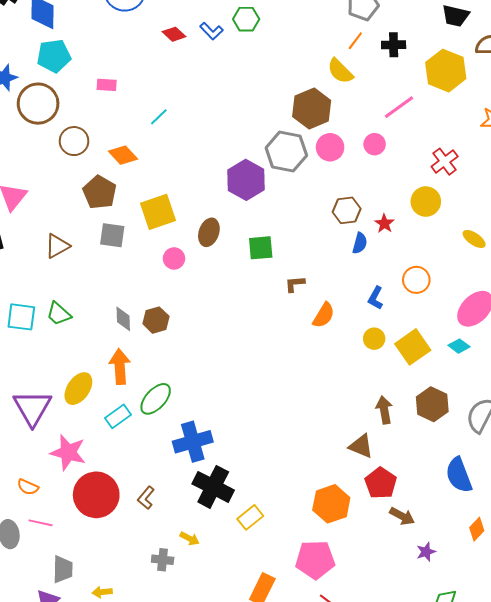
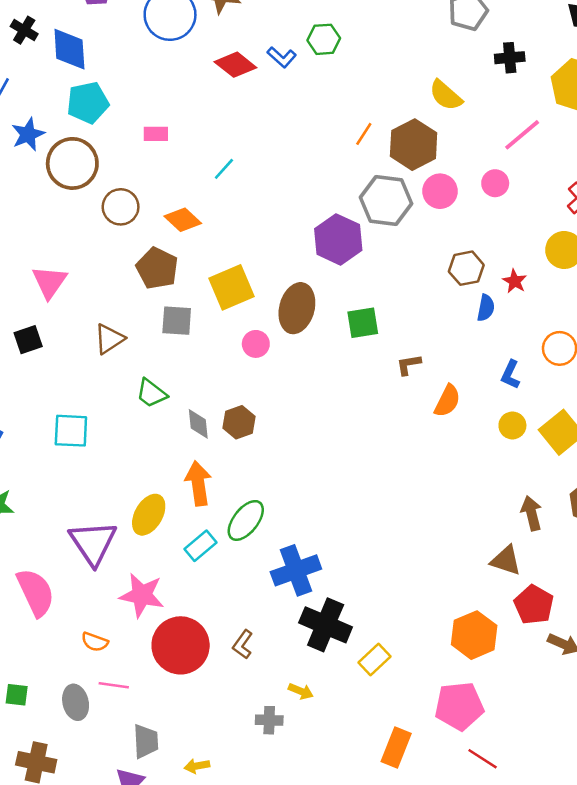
red diamond: (174, 34) -> (235, 65), size x1.4
orange line: (355, 41) -> (364, 134), moved
brown ellipse: (209, 232) -> (297, 308), size x1.4
green trapezoid: (59, 314) -> (151, 393), moved

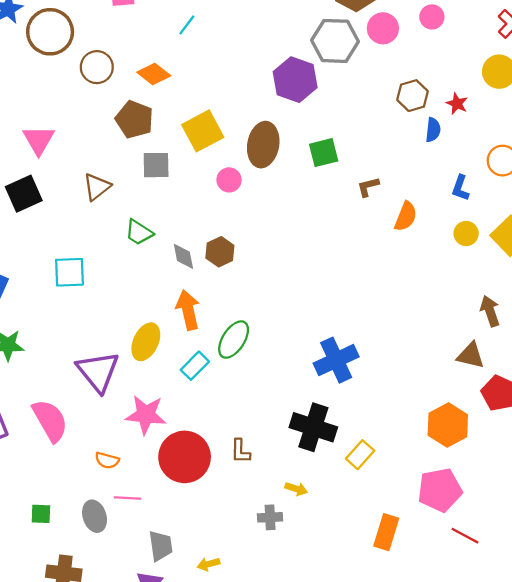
black square: (28, 340) -> (24, 194), size x1.4
blue cross: (296, 570) -> (336, 360), moved
brown L-shape: (243, 644) -> (240, 451), turned -30

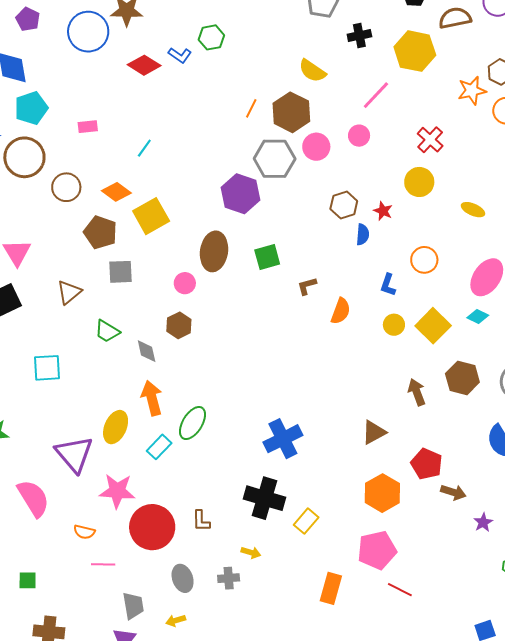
yellow square: (203, 131) -> (151, 216), moved
brown hexagon: (220, 252) -> (179, 325), moved
brown triangle: (471, 355) -> (374, 432), moved, turned -40
gray ellipse: (95, 516) -> (183, 578), moved

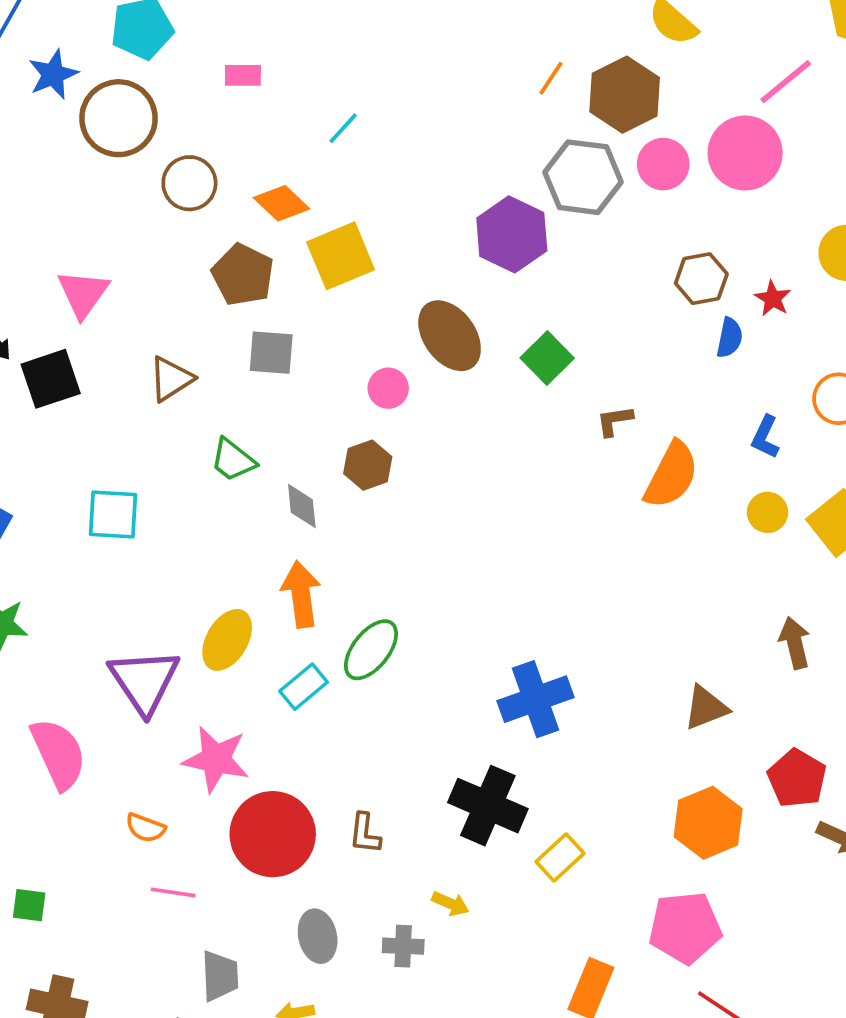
pink circle: (359, 136) -> (745, 153), size x1.8
brown ellipse: (214, 251) -> (450, 336), turned -51
green square: (267, 257) -> (547, 358), turned -36
orange semicircle: (341, 311) -> (671, 475), size x1.4

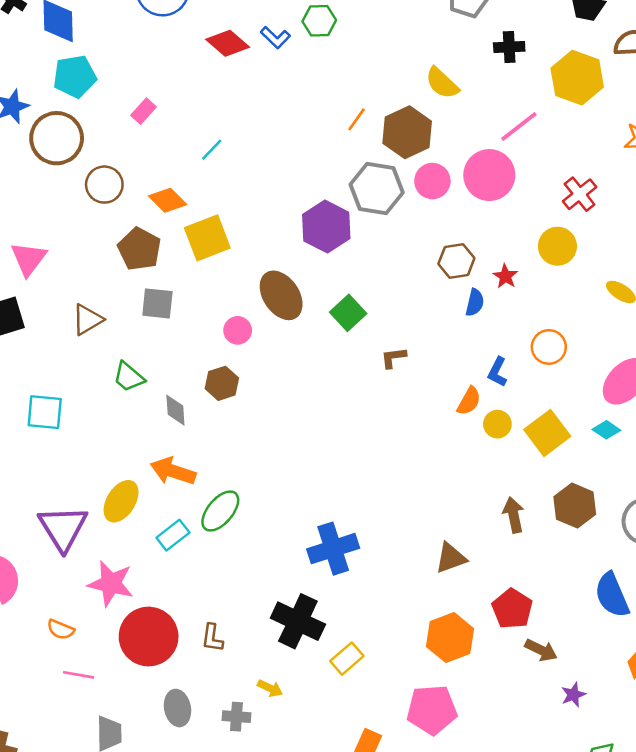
pink rectangle: (243, 75) -> (143, 111), turned -50
orange semicircle: (671, 475) -> (469, 401), moved, size x0.6
orange arrow: (301, 594) -> (173, 471), turned -66

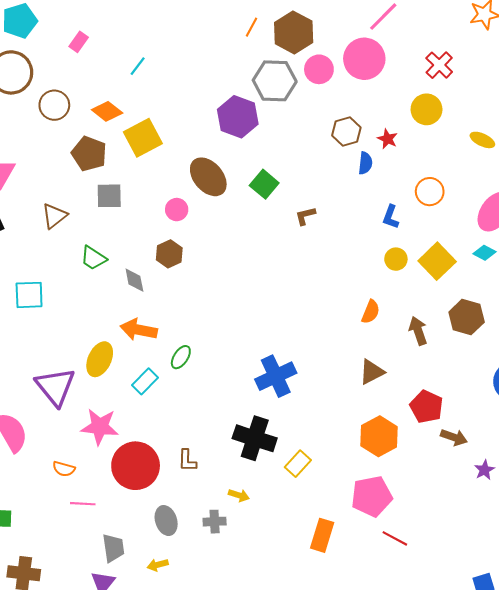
orange semicircle: (469, 401) -> (371, 312), moved
green ellipse: (220, 511) -> (181, 357), size x0.7

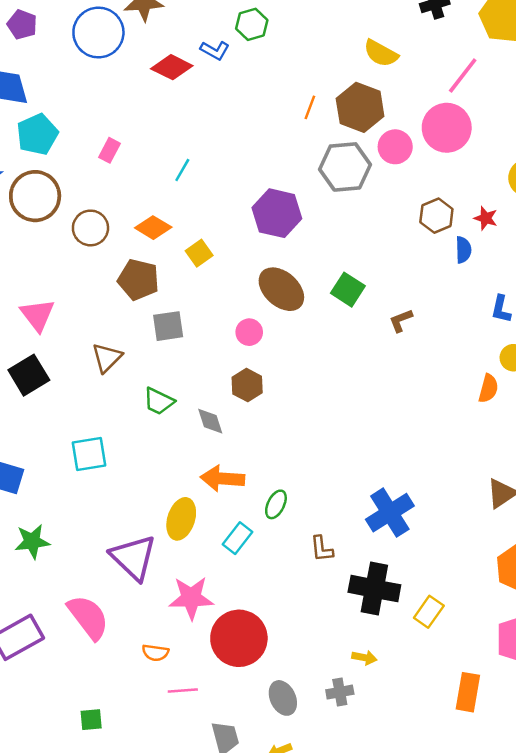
purple hexagon: (238, 117) -> (277, 213), moved
yellow square: (143, 138) -> (199, 253), size x0.6
orange semicircle: (371, 312) -> (488, 388), moved
brown L-shape: (187, 460) -> (322, 549), moved

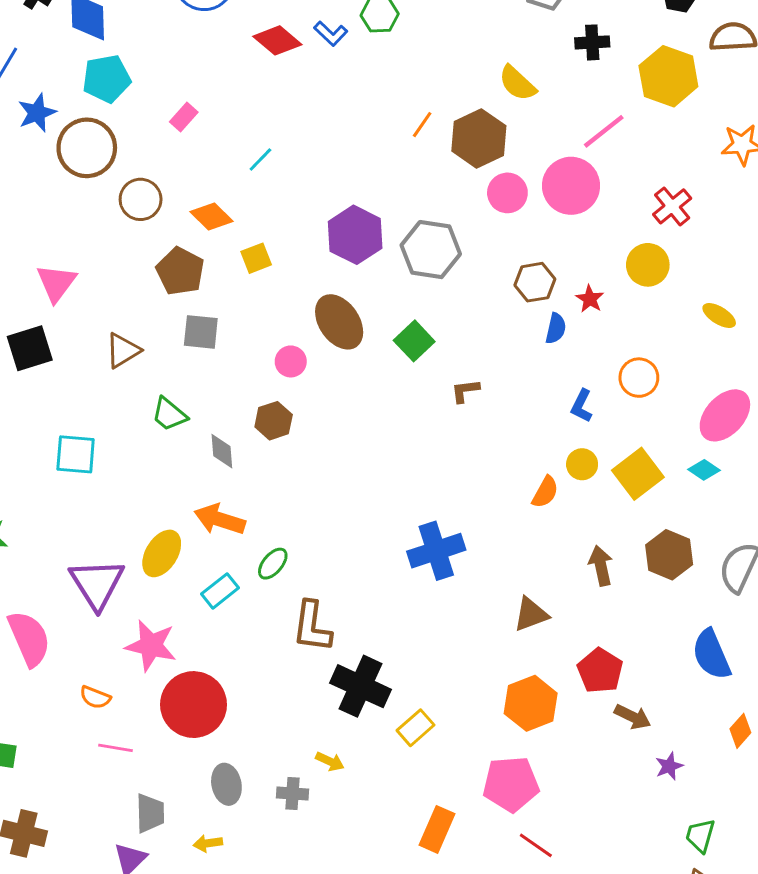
gray hexagon: (345, 167) -> (431, 250), moved
blue cross: (390, 513) -> (436, 551), moved
brown L-shape: (322, 549) -> (312, 627), size x1.6

